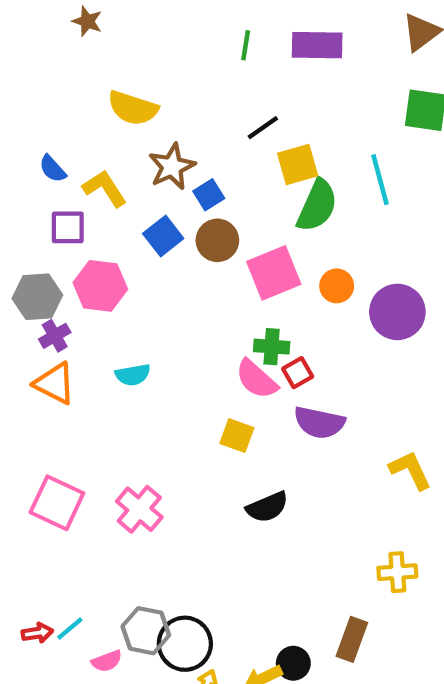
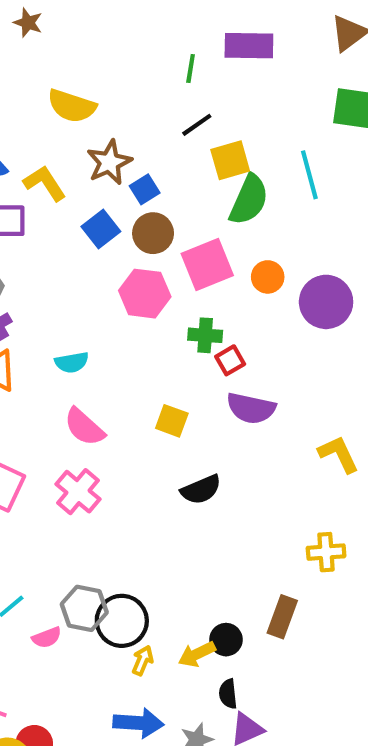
green line: (246, 45) -> (191, 69), moved
pink hexagon: (100, 286) -> (145, 294), moved
pink semicircle: (256, 379) -> (84, 427), moved

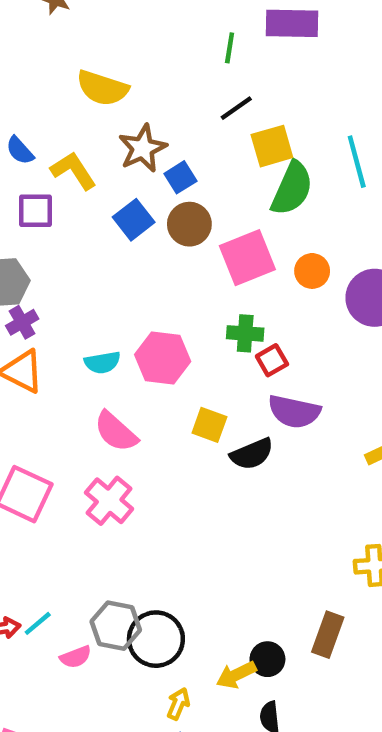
pink hexagon: (145, 294) -> (163, 358), moved
black semicircle: (201, 490) -> (252, 454), moved
yellow arrow: (143, 660) -> (178, 704), moved

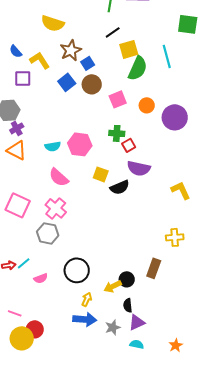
pink square: (247, 258) -> (118, 99), size x0.7
gray hexagon: (116, 626) -> (48, 233), moved

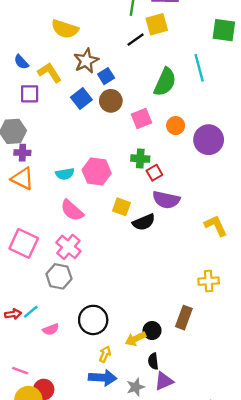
yellow square: (129, 49) -> (157, 24), moved
purple cross: (17, 128) -> (22, 153), turned 32

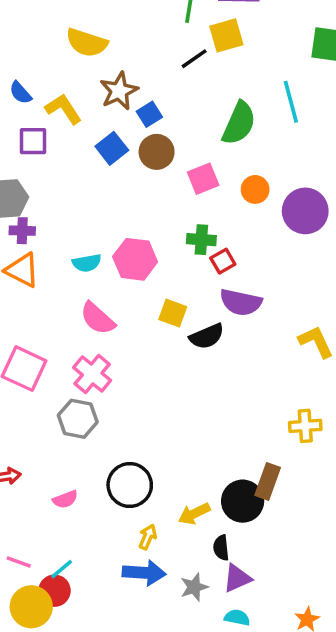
cyan line: (31, 312) -> (62, 569), moved
black circle: (152, 331) -> (243, 501), moved, size x1.5

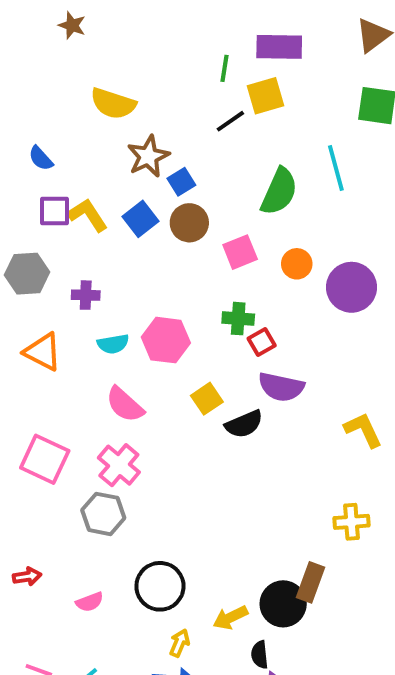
yellow L-shape: (63, 109) -> (88, 215), moved
purple cross: (22, 231) -> (86, 295), moved
yellow square: (173, 313) -> (207, 399), turned 36

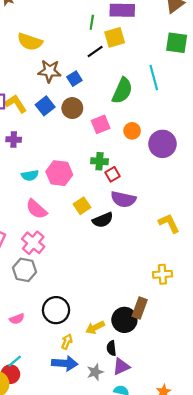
brown star: (148, 156) -> (49, 71), turned 30
blue square: (181, 182) -> (74, 79), moved
purple cross: (86, 295) -> (14, 140), moved

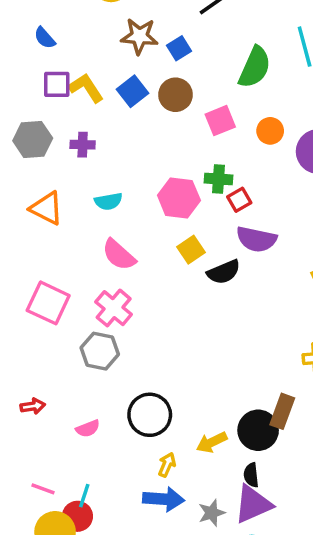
pink hexagon: (59, 173) -> (179, 198), moved
black semicircle: (111, 348) -> (251, 475), moved
cyan line: (15, 361) -> (84, 496), turned -32
purple triangle: (121, 367) -> (253, 504), size x1.4

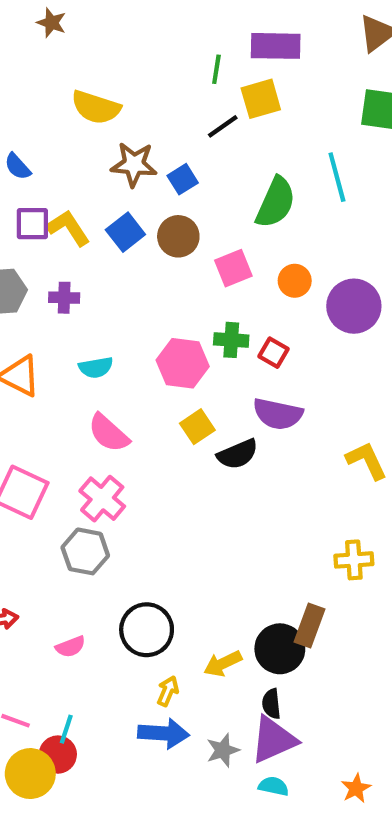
red square: (239, 200) -> (274, 353), moved, turned -30

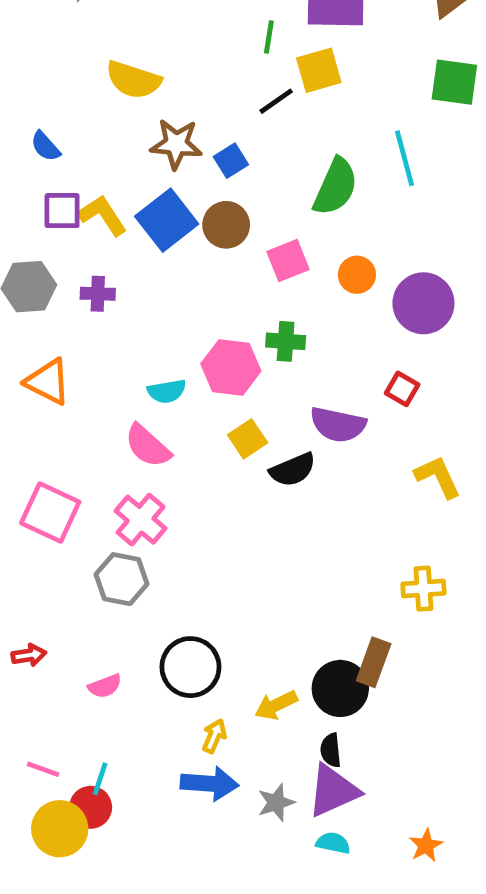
blue square: (125, 232) -> (167, 220), size x1.4
red square: (274, 353) -> (402, 389), moved
cyan semicircle: (96, 367) -> (167, 391), moved

